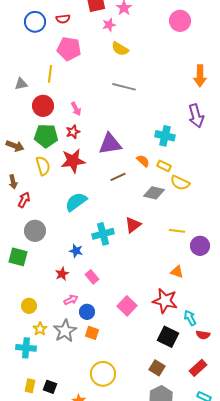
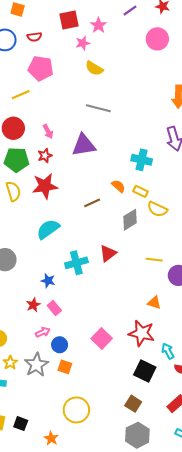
yellow line: (50, 74) -> (21, 95), turned 60
purple triangle: (110, 144) -> (84, 145), moved
gray diamond: (154, 193) -> (130, 220), turned -45
pink rectangle: (92, 277) -> (54, 308), moved

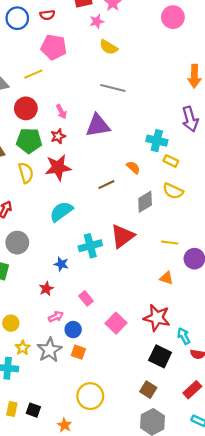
yellow rectangle: (141, 191) -> (171, 161), moved
red triangle: (108, 253) -> (122, 236), size x1.4
orange triangle: (154, 303) -> (166, 278), moved
pink rectangle: (54, 308) -> (86, 298), moved

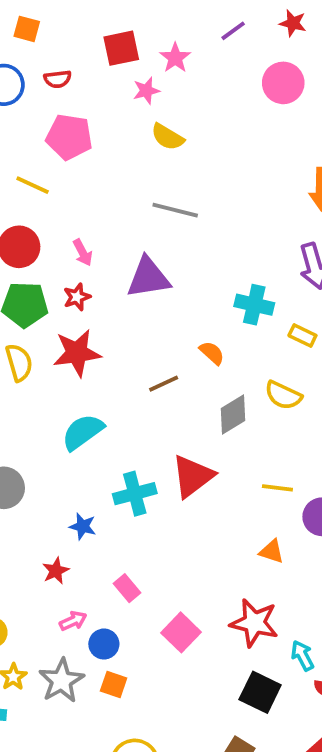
yellow line: (33, 74) -> (33, 185), turned 48
yellow rectangle: (171, 161) -> (302, 336), moved

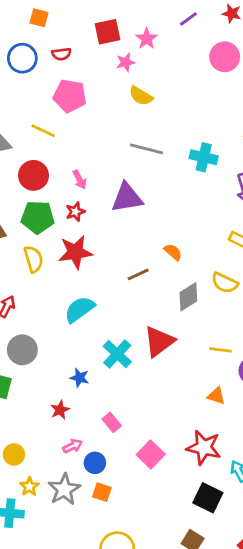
cyan cross: (254, 305) -> (204, 157), moved
cyan cross: (135, 494) -> (117, 354), turned -32

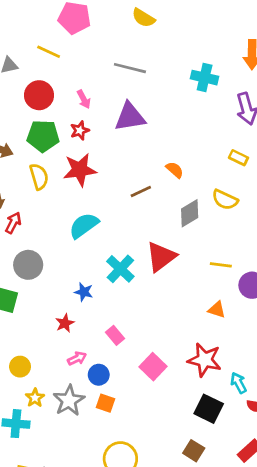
gray line: (147, 149) -> (130, 68), moved

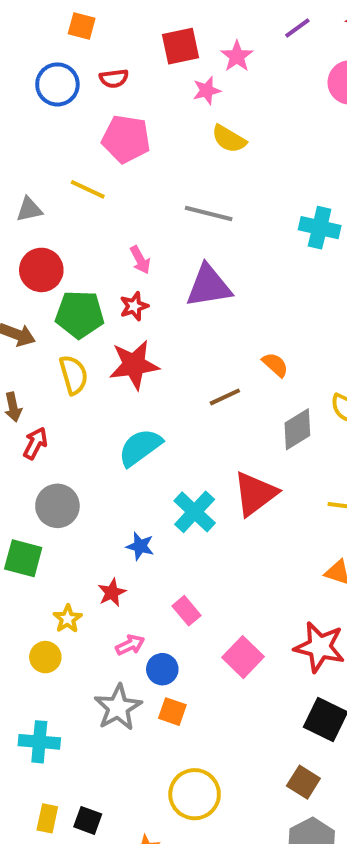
red circle: (39, 95) -> (41, 270), moved
yellow star: (35, 398) -> (68, 619), moved

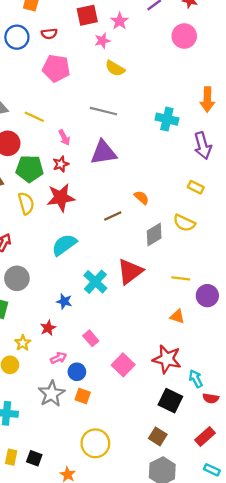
yellow line: (88, 189) -> (34, 117), moved

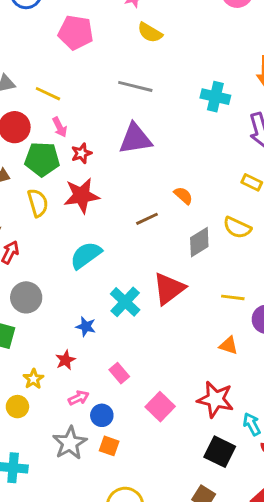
pink arrow: (64, 138) -> (60, 127), moved

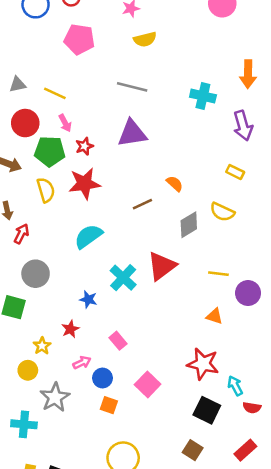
yellow semicircle: (150, 33) -> (145, 39), turned -45
pink square: (160, 407) -> (148, 384), moved
gray star: (70, 443) -> (55, 397), moved

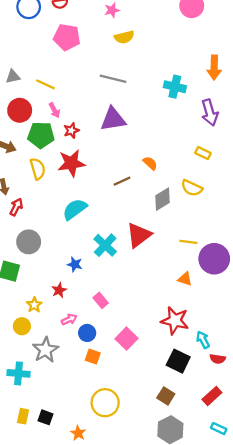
purple circle: (248, 293) -> (214, 259), size x1.4

